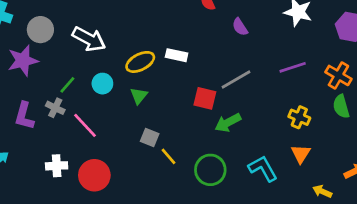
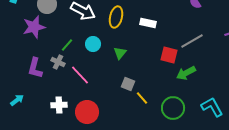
yellow ellipse: (140, 62) -> (116, 17), moved, turned -50

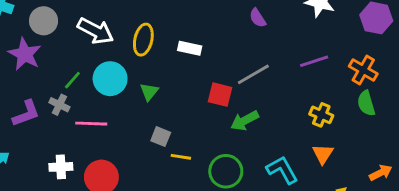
purple star: (34, 27) -> (25, 54), turned -30
cyan circle: (93, 44) -> (110, 79), size x1.5
purple L-shape: (35, 68) -> (26, 113), turned -125
pink line: (80, 75) -> (91, 124), turned -45
yellow line: (142, 98) -> (181, 157), turned -40

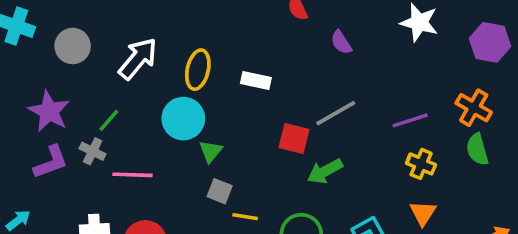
white arrow: (96, 31) -> (138, 59), turned -78
purple star: (25, 54) -> (49, 111), moved
purple line: (314, 61) -> (410, 120), moved
cyan circle: (110, 79) -> (183, 119), moved
green triangle: (149, 92) -> (211, 151), moved

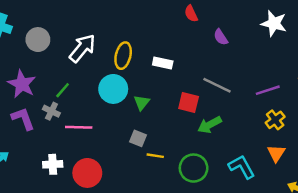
gray line: (336, 113) -> (217, 85), turned 56
green triangle: (211, 151) -> (142, 103), moved
purple L-shape: (51, 162) -> (23, 119), turned -90
yellow cross: (421, 164) -> (275, 120), turned 30

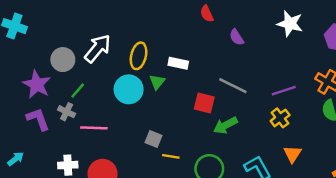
gray circle: (38, 40) -> (63, 60), moved
green triangle: (142, 103) -> (157, 82), moved
yellow cross: (275, 120) -> (280, 118), moved

